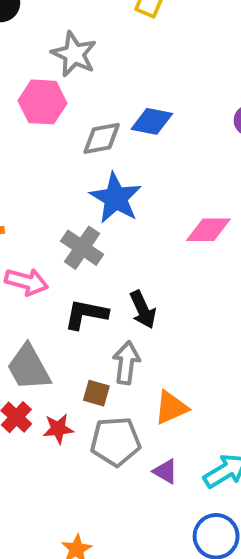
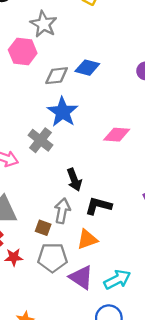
black L-shape: (86, 314) -> (98, 206), moved
red star: (58, 429) -> (14, 257), moved
purple triangle: (165, 471) -> (81, 277), size x1.6

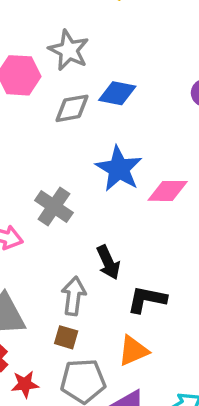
gray star: (44, 24) -> (69, 50), moved
blue star: (63, 112) -> (119, 169), moved
gray arrow: (62, 211) -> (74, 296), moved

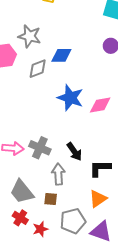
gray cross: (54, 206) -> (40, 148), moved
brown square: (66, 337) -> (51, 199), moved

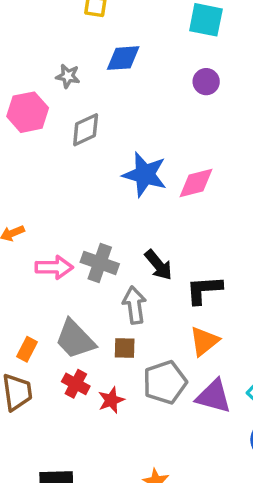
gray star: (30, 36) -> (68, 76), size x0.6
blue diamond: (61, 55) -> (123, 58), moved

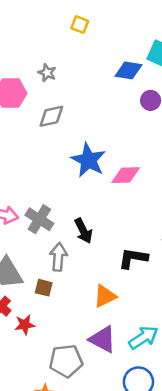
blue diamond: (123, 58) -> (129, 70), moved
black L-shape: (204, 290) -> (133, 258), moved
gray pentagon: (165, 382) -> (66, 361), moved

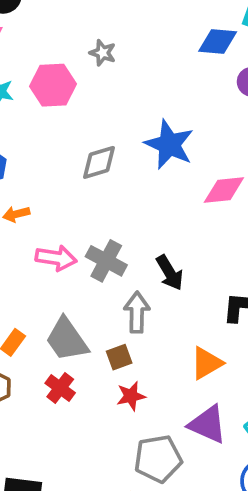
gray diamond: (51, 116) -> (99, 162), moved
blue star: (88, 160) -> (169, 144), moved
brown square: (44, 288) -> (119, 357), turned -30
red star: (25, 325) -> (131, 396), moved

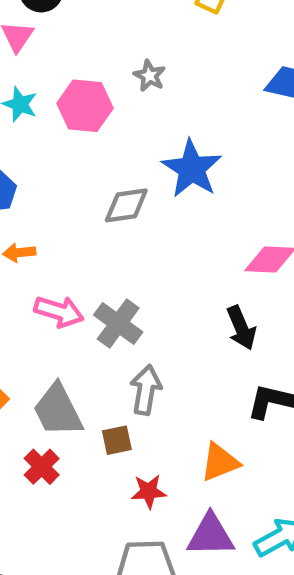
blue star: (169, 144) -> (192, 169), moved
black arrow: (170, 273) -> (241, 328), moved
red star: (131, 396) -> (149, 491), moved
purple triangle: (208, 424) -> (211, 535), turned -33

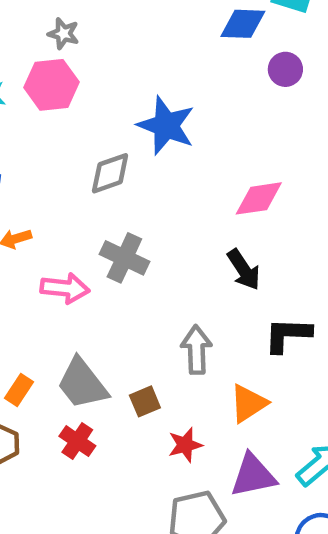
gray star: (149, 76) -> (63, 34), moved
gray cross: (118, 323) -> (124, 258), moved
gray arrow: (146, 390) -> (196, 350), moved

